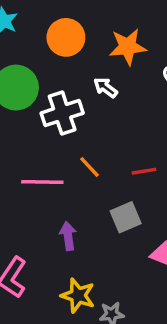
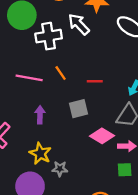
white arrow: (106, 88) -> (79, 24), size x1.5

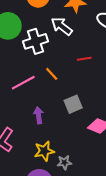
pink line: (29, 78) -> (23, 83), turned -30
red line: (95, 81) -> (84, 59), moved
yellow star: (40, 153) -> (44, 151), turned -30

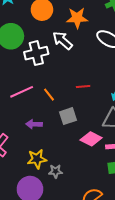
red line: (84, 59) -> (83, 86), moved
orange line: (52, 74) -> (49, 95), moved
purple arrow: (39, 115) -> (34, 124), turned -84

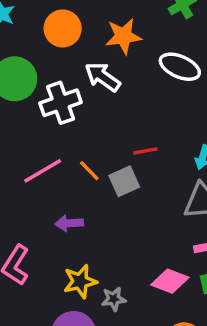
gray square: (68, 116) -> (124, 181), moved
pink diamond: (91, 139) -> (170, 281), moved

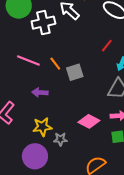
red line: (145, 151) -> (107, 46), moved, turned -48
pink line: (43, 171) -> (28, 61), turned 45
pink diamond: (170, 281) -> (89, 121), moved

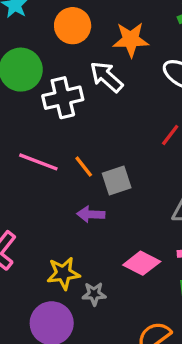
purple arrow: (40, 93) -> (91, 214), moved

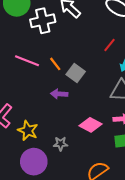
gray square: (117, 180) -> (76, 73), turned -36
yellow star: (63, 273) -> (28, 130), moved, turned 30

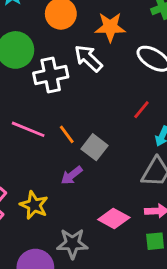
purple arrow: (59, 94) -> (72, 175), turned -42
yellow star: (28, 130) -> (34, 205), moved
gray star: (61, 144) -> (72, 243), size x1.5

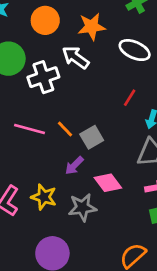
gray square: (95, 147) -> (92, 137), turned 30
pink diamond: (114, 218) -> (108, 183), moved, turned 32
gray star: (72, 243) -> (82, 207), moved

